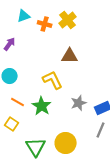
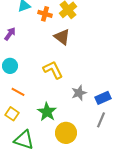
brown triangle: (70, 56) -> (62, 37), moved, turned 36
green star: (42, 106) -> (47, 112), moved
green triangle: (36, 147) -> (24, 140), moved, turned -40

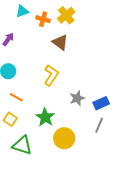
yellow L-shape: (53, 70) -> (51, 75), turned 60

